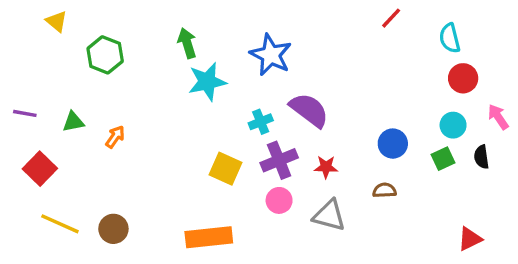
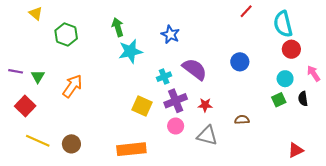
cyan semicircle: (450, 38) -> (283, 24), size x1.4
blue star: (271, 55) -> (170, 34), size x0.7
green triangle: (73, 122) -> (38, 77), moved, turned -48
orange arrow: (115, 137) -> (72, 86), size x1.6
blue circle: (393, 144) -> (240, 62), moved

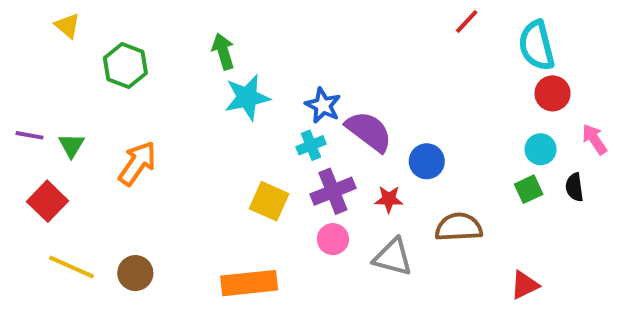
blue star: (170, 34) -> (323, 105), moved
blue circle: (240, 62) -> (427, 161), moved
brown semicircle: (242, 120) -> (459, 227), size x1.6
red triangle: (296, 150) -> (525, 285), moved

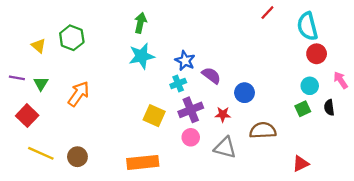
yellow triangle: (67, 26) -> (39, 46), moved
green arrow: (223, 51) -> (140, 23), moved, turned 30
purple semicircle: (369, 131) -> (211, 76), size x0.7

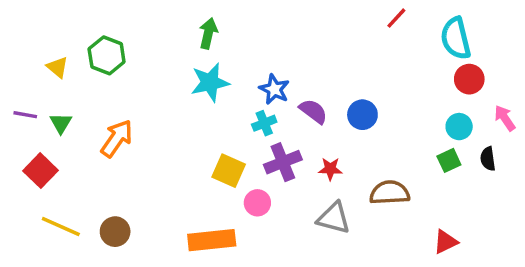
blue circle: (244, 93) -> (362, 115), moved
pink circle: (191, 137) -> (257, 203), moved

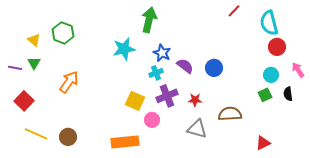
green arrow: (208, 33) -> (149, 20), moved, size x1.4
green triangle: (61, 123) -> (34, 63), moved

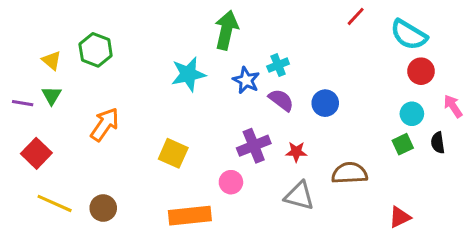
cyan semicircle: (269, 23) -> (409, 35), turned -45
cyan cross: (156, 73) -> (278, 65), moved
yellow square: (135, 101) -> (173, 153), moved

